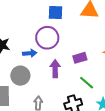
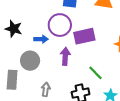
purple rectangle: (80, 58) -> (84, 36), moved, size x1.5

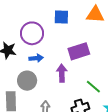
purple circle: (60, 25) -> (32, 33), moved

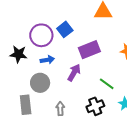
blue square: (61, 17) -> (65, 29), moved, turned -35
purple arrow: (62, 73) -> (74, 73), turned 36

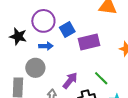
blue square: (65, 29) -> (67, 29), moved
purple arrow: (74, 73) -> (70, 81), moved

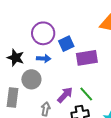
black star: (18, 36) -> (16, 58), moved
green line: (101, 78) -> (86, 94), moved

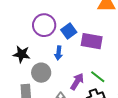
blue arrow: (44, 58) -> (59, 53), moved, turned 104
purple rectangle: (87, 58) -> (92, 41), turned 30

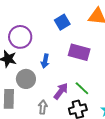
purple circle: (44, 25) -> (20, 37), moved
blue square: (69, 31) -> (62, 22), moved

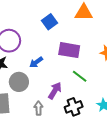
blue arrow: (45, 61) -> (36, 62), turned 48
green line: (82, 88) -> (80, 76), moved

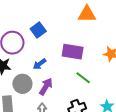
blue square: (49, 22) -> (38, 30), moved
purple arrow: (55, 91) -> (46, 87), moved

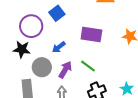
green line: (83, 78) -> (88, 66), moved

